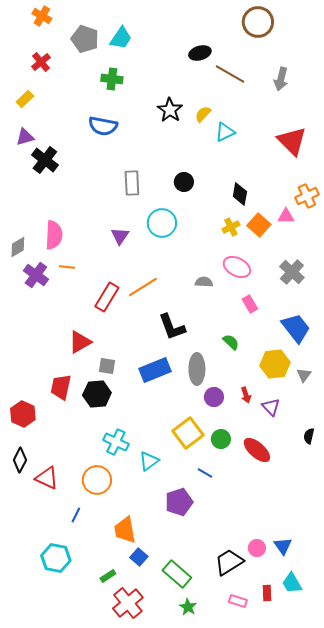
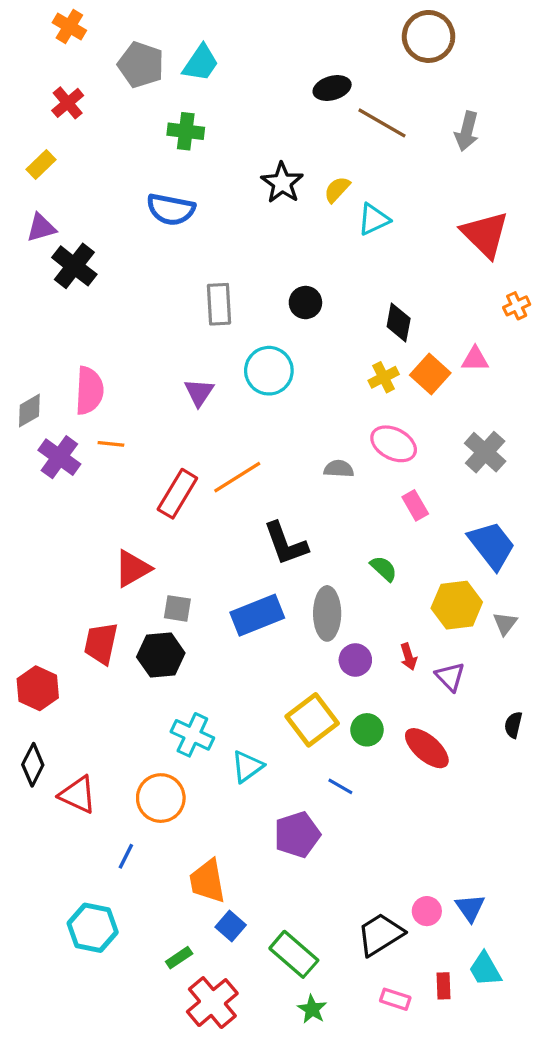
orange cross: (307, 196) -> (517, 306), moved, size x0.7

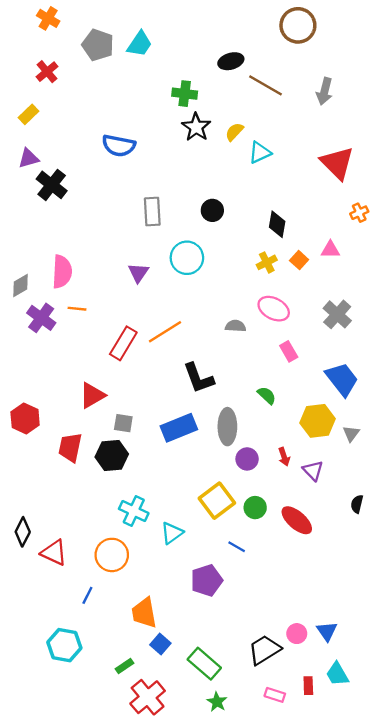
green cross: (186, 131) -> (185, 94), moved
orange square: (430, 374) -> (299, 260), size x0.7
red hexagon: (38, 688) -> (25, 419), moved

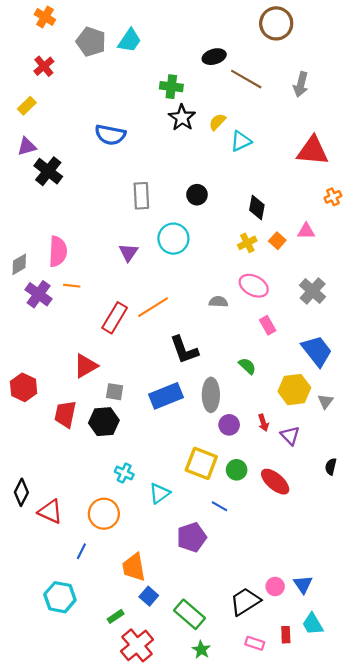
red triangle: (337, 163) -> (313, 151), turned -40
yellow square: (217, 501) -> (201, 463), turned -32
cyan cross: (134, 511) -> (124, 473), size x0.7

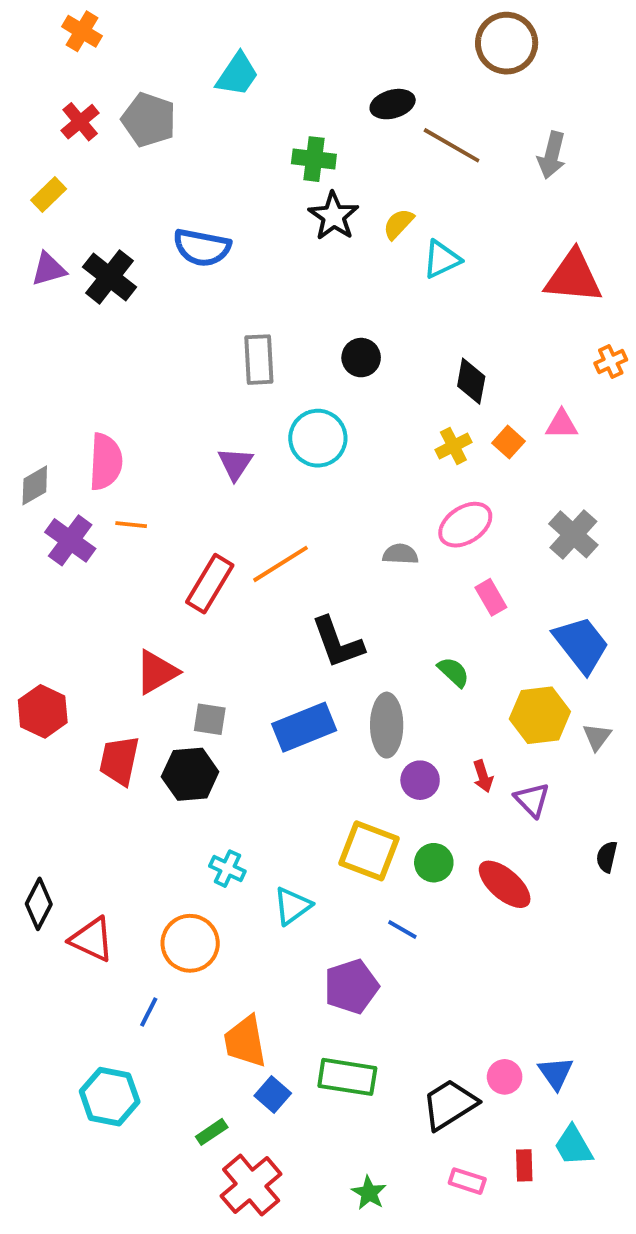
gray pentagon: (91, 42) -> (149, 120), moved
black cross: (48, 171) -> (110, 277), moved
pink ellipse: (254, 286) -> (465, 525), turned -60
green rectangle: (189, 614) -> (347, 1077), moved, turned -32

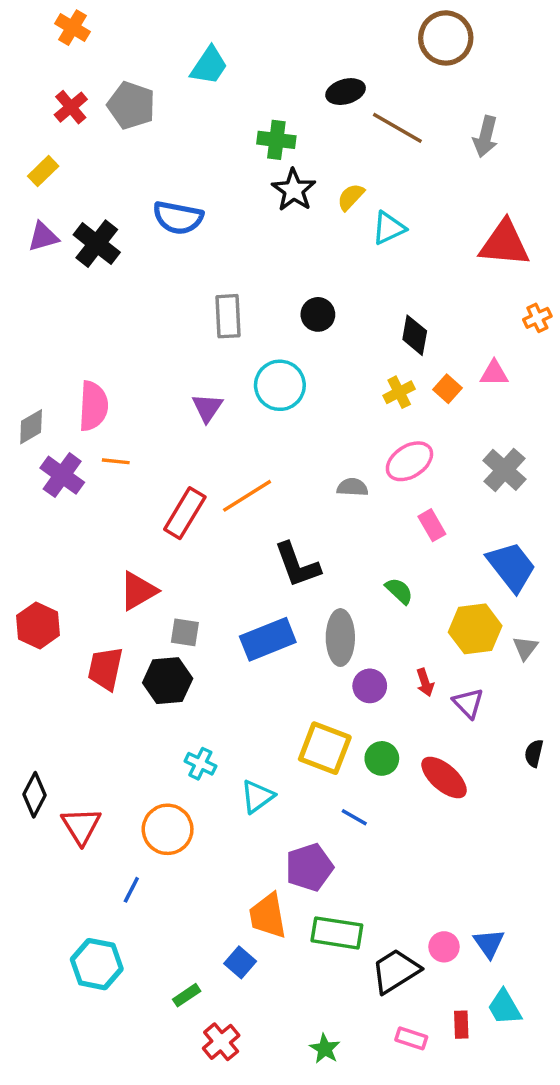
red triangle: (92, 939) -> (81, 826), turned 33
orange trapezoid: (245, 1042) -> (268, 916), moved
green rectangle: (347, 1077) -> (337, 933), moved
red cross: (251, 1185) -> (221, 1042), size x0.7

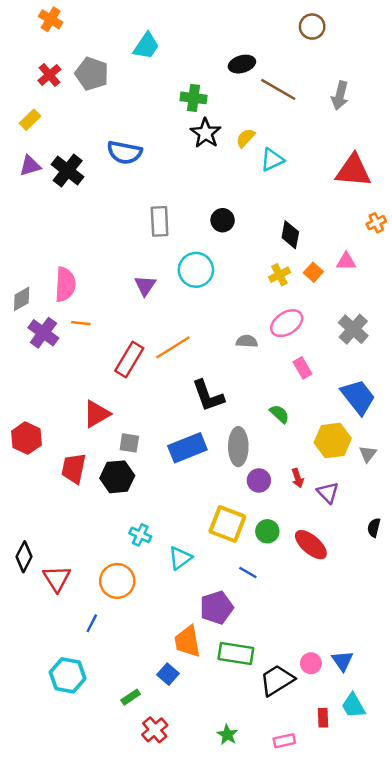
brown circle: (446, 38) -> (312, 27), size x0.7
pink rectangle: (411, 1038) -> (284, 741), moved, turned -30

